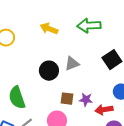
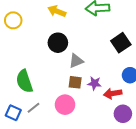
gray triangle: (72, 64) -> (76, 61), moved
black circle: (49, 71) -> (58, 43), moved

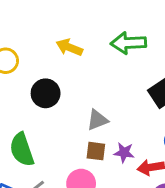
black circle: (58, 43) -> (46, 93), moved

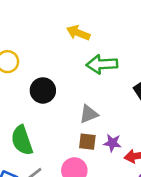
green arrow: (128, 43) -> (102, 64), moved
yellow arrow: (69, 47) -> (78, 33), moved

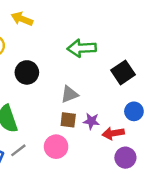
yellow arrow: (78, 33) -> (22, 19), moved

